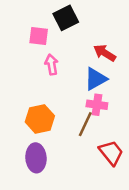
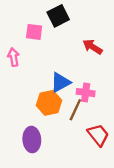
pink arrow: (52, 65) -> (13, 57), moved
blue triangle: (96, 79) -> (60, 82), moved
orange hexagon: (40, 119) -> (49, 103), moved

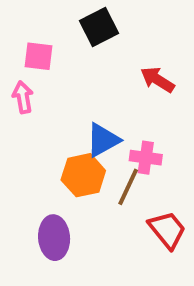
pink square: (34, 32) -> (38, 56), moved

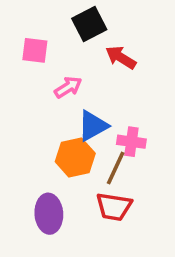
red arrow: (157, 80) -> (121, 57), moved
pink arrow: (23, 97) -> (68, 87), moved, turned 68
red trapezoid: (167, 230) -> (114, 207), moved, turned 138

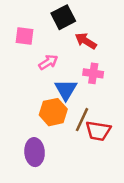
blue triangle: (93, 126) -> (66, 90), turned -30
pink cross: (131, 142) -> (93, 73), moved
red trapezoid: (114, 207) -> (98, 131), moved

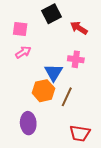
red arrow: (86, 41) -> (79, 28), moved
pink arrow: (48, 62) -> (23, 52), moved
red trapezoid: (98, 131) -> (80, 133), moved

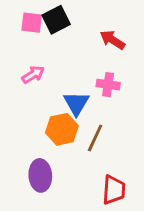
black square: (52, 14) -> (56, 20), moved
pink square: (20, 29) -> (32, 23), moved
red trapezoid: (80, 133) -> (114, 190), turned -95

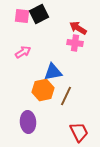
pink cross: (108, 85) -> (75, 43), moved
blue triangle: (76, 103) -> (53, 72), turned 48
red trapezoid: (114, 190) -> (79, 132), turned -30

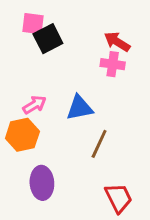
black square: (39, 14) -> (48, 39), moved
pink arrow: (23, 52) -> (34, 105), moved
orange hexagon: (43, 90) -> (22, 135), moved

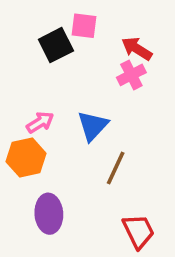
pink square: (33, 24) -> (84, 26), moved
pink cross: (113, 64) -> (131, 75), turned -35
blue triangle: (80, 108) -> (93, 126), turned -36

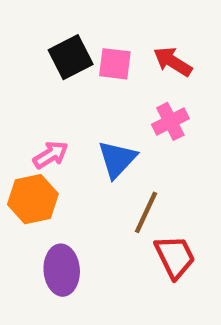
pink square: (84, 26) -> (115, 64), moved
pink cross: (131, 75) -> (170, 121), moved
red trapezoid: (138, 231) -> (175, 257), moved

